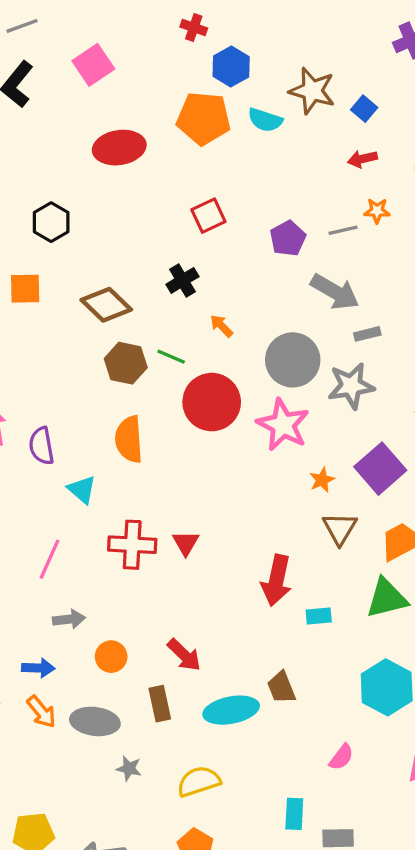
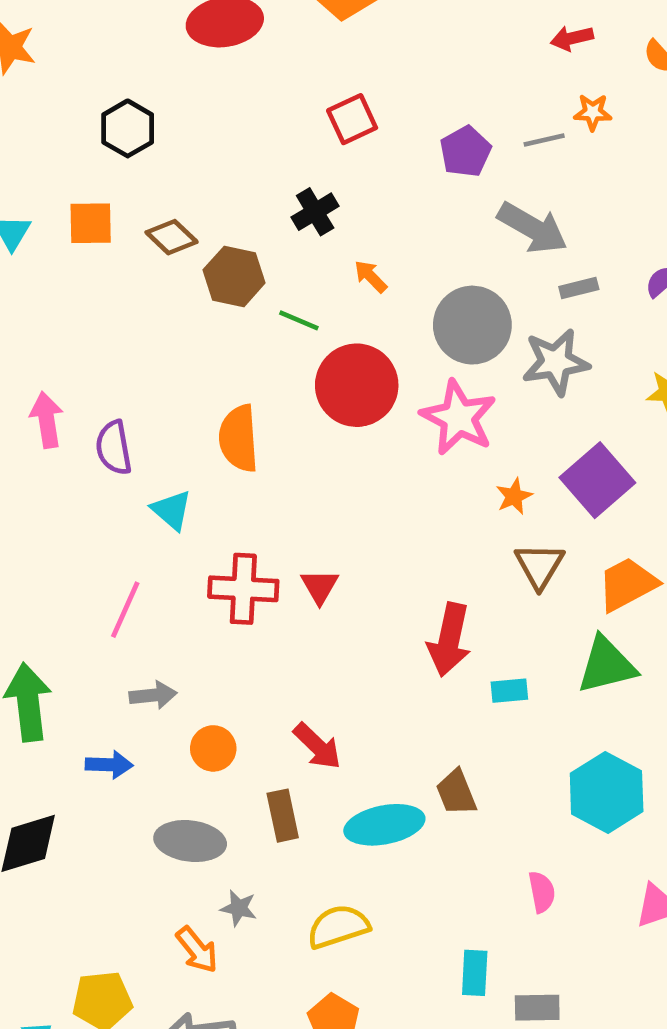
brown diamond: (106, 305) -> (172, 237), moved, size x0.7
brown hexagon: (126, 363) -> (234, 276), moved
orange arrow: (41, 712) -> (197, 950), moved
pink semicircle: (341, 757) -> (542, 892), turned -48

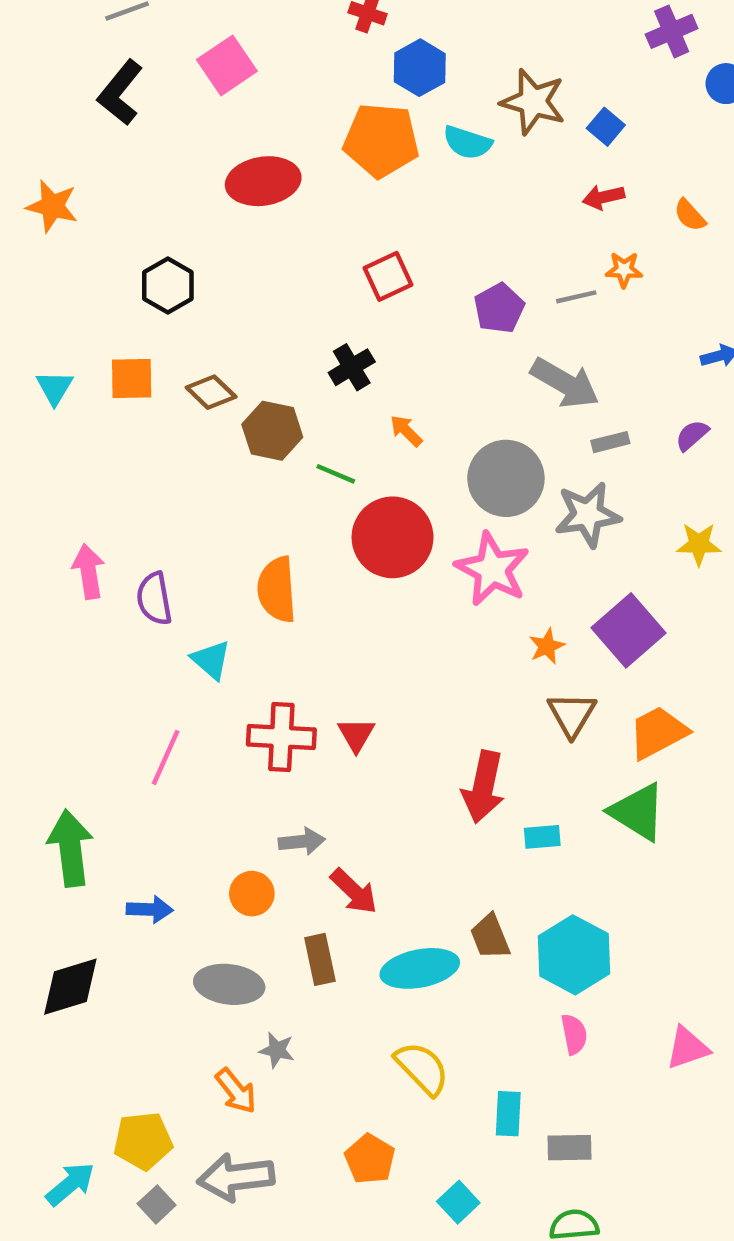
green triangle: (607, 665) -> (638, 812), turned 46
gray arrow: (153, 695) -> (302, 841), moved
cyan hexagon: (607, 792) -> (574, 955), moved
yellow semicircle: (338, 927) -> (422, 1068), moved, turned 64

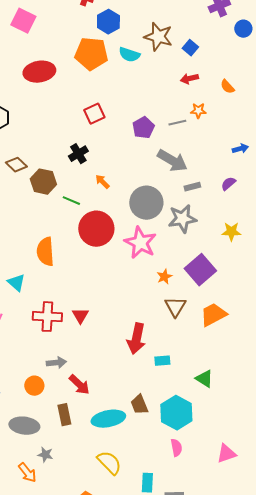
pink square: (227, 65) -> (23, 21), turned -30
green triangle: (638, 812) -> (204, 379), moved, size x0.7

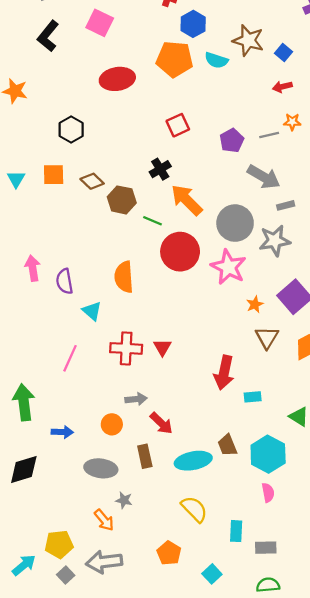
orange arrow: (102, 182) -> (187, 200), size x2.0

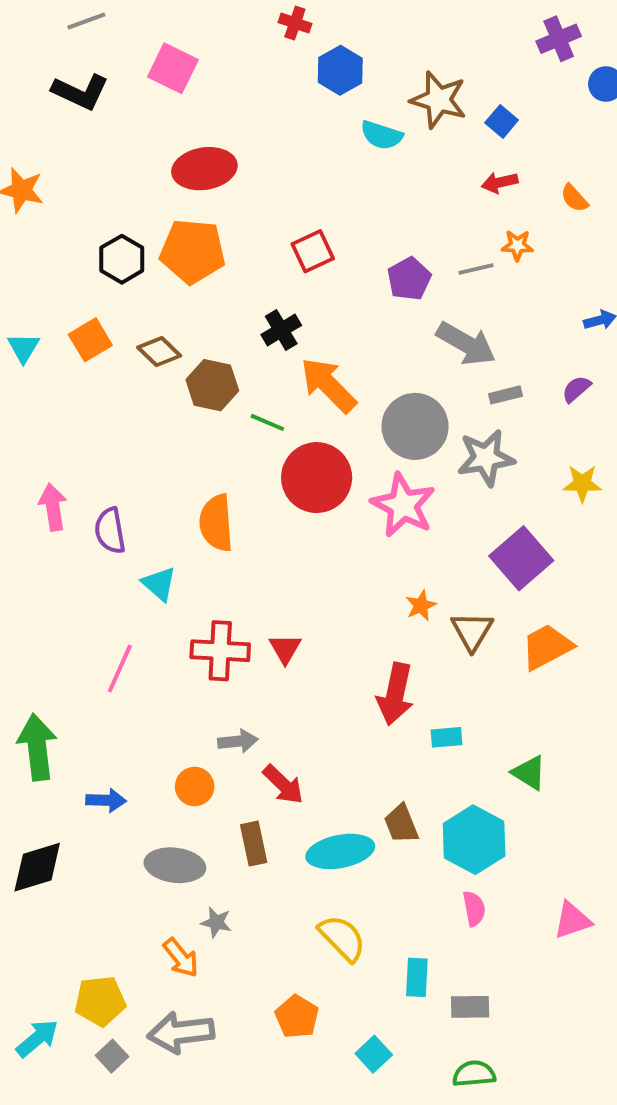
black L-shape: (48, 36) -> (80, 92), turned -104
orange pentagon: (175, 59) -> (193, 251), moved
orange square: (54, 175) -> (90, 340), turned -30
orange star: (255, 304) -> (421, 605), moved

